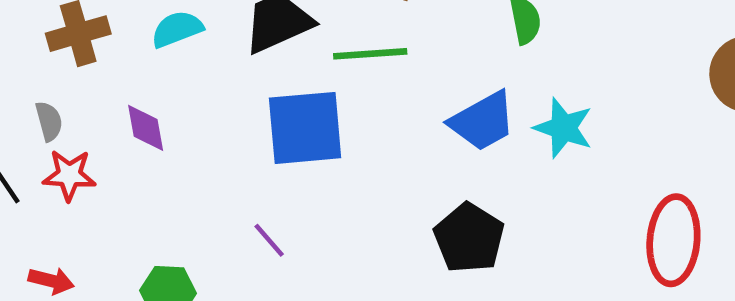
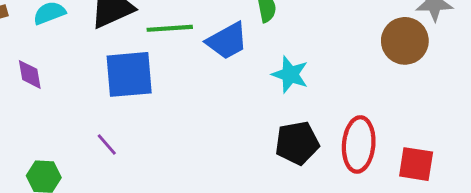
blue trapezoid: (483, 121) -> (227, 41), moved
black pentagon: (469, 238) -> (297, 143), moved, turned 30

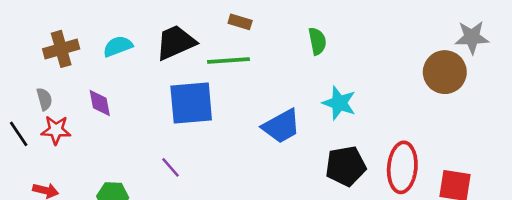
blue trapezoid: (227, 41) -> (281, 126), moved

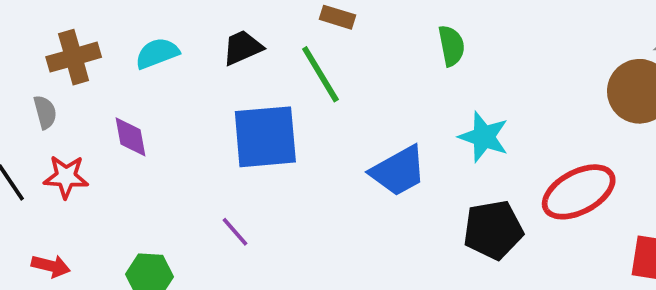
black trapezoid: (176, 42) -> (243, 48), size x0.7
green line: (228, 61) -> (320, 74), turned 63
gray semicircle: (44, 99) -> (45, 112), moved
red ellipse: (402, 167) -> (579, 192), moved, turned 57

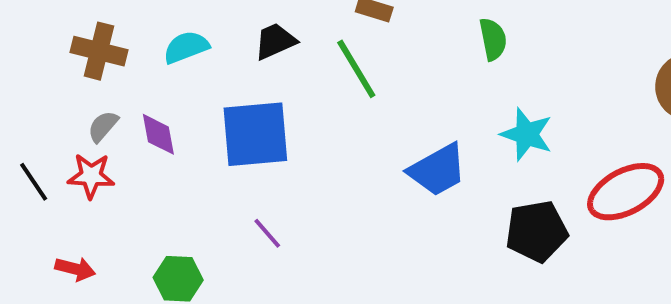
brown cross: (74, 57) -> (99, 51), turned 30
gray semicircle: (45, 112) -> (103, 126), moved, turned -124
blue square: (265, 137) -> (255, 134), moved

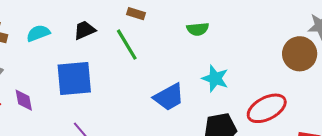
green semicircle: (493, 39) -> (198, 29), turned 95
purple diamond: (158, 134) -> (24, 100), moved

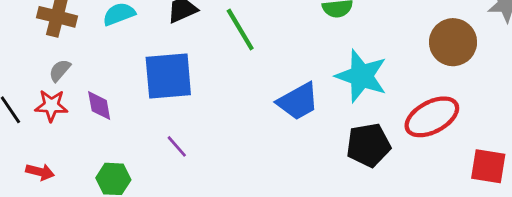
brown circle: (300, 54) -> (453, 42), moved
cyan star: (215, 78) -> (361, 76), size x1.4

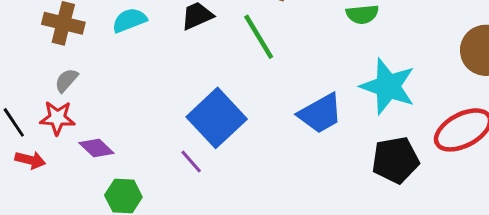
blue square: (168, 76) -> (217, 118), moved, turned -38
purple diamond: (99, 106) -> (96, 148), moved, turned -36
red arrow: (40, 172) -> (30, 160), moved

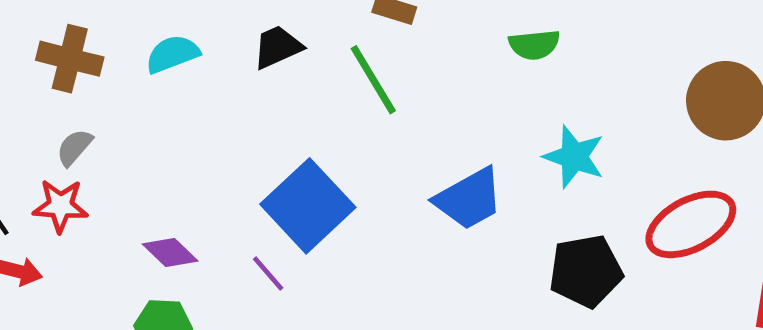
cyan star: (388, 86) -> (574, 157), size x0.7
purple diamond: (96, 148) -> (170, 252), moved

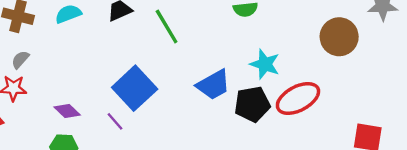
red ellipse: (691, 224) -> (298, 98), moved
black pentagon: (586, 271) -> (252, 104), moved

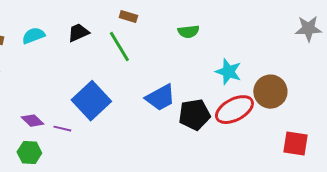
brown circle: (339, 37) -> (270, 92), moved
cyan star: (265, 64) -> (228, 72), moved
purple line: (115, 121) -> (62, 129), moved, turned -36

